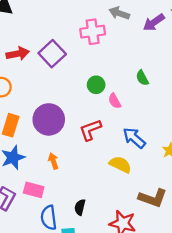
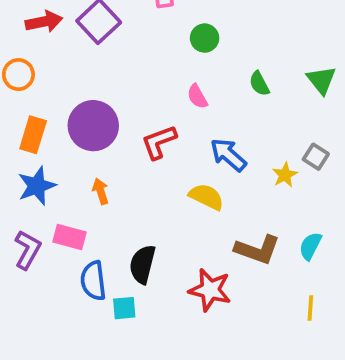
green semicircle: (142, 78) -> (259, 84), moved
green circle: (96, 85) -> (205, 38), moved
black semicircle: (80, 207) -> (143, 264), size x1.5

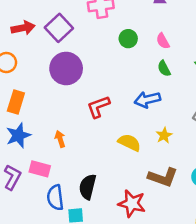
pink semicircle: (197, 96) -> (163, 41), moved
purple circle: (93, 126) -> (66, 68), moved
blue arrow: (228, 155) -> (147, 100), moved, turned -55
yellow star: (285, 175) -> (164, 135), moved

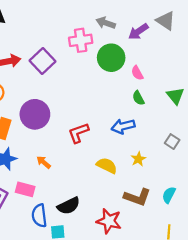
green circle: (128, 39) -> (111, 58), moved, size x1.6
purple circle: (66, 68) -> (35, 114), moved
orange arrow: (60, 139) -> (44, 162), turned -32
black semicircle: (88, 187) -> (69, 206), turned -130

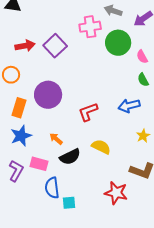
yellow semicircle: (107, 166) -> (101, 147), moved
black semicircle: (69, 206) -> (70, 157), moved

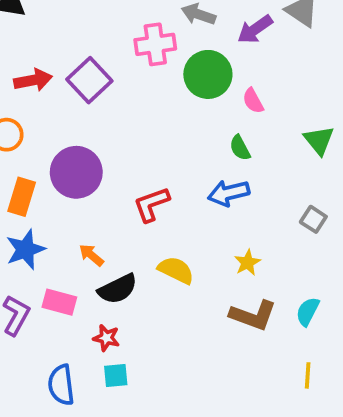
green semicircle: (143, 80) -> (240, 148), moved
yellow star: (143, 136) -> (247, 263), moved
blue semicircle: (52, 188) -> (61, 385), moved
red star: (116, 193) -> (106, 338), moved, size x0.6

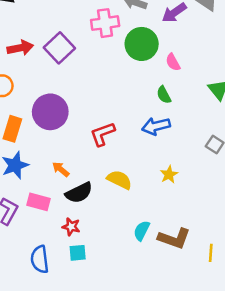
cyan semicircle: (308, 312) -> (142, 231), moved
brown L-shape: (253, 315) -> (174, 238), moved

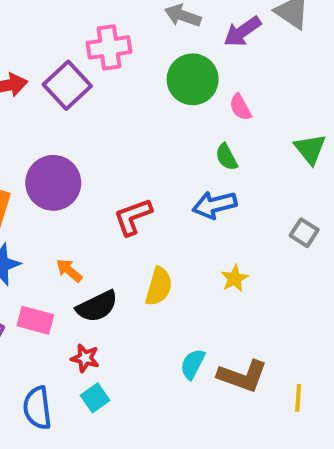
pink cross: (105, 23) -> (109, 47), moved
yellow semicircle: (119, 180) -> (159, 286), turned 80
cyan square: (78, 253) -> (95, 398), turned -30

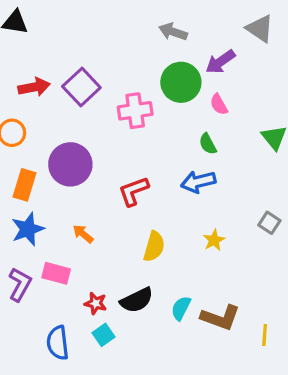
purple arrow: (242, 32) -> (220, 62), moved
pink cross: (109, 47) -> (135, 111), moved
gray square: (304, 233) -> (269, 223), moved
black semicircle: (97, 306) -> (137, 300), moved

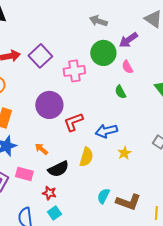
purple circle: (70, 164) -> (49, 105), moved
blue arrow: (198, 182) -> (106, 131), moved
black semicircle: (137, 300) -> (58, 169), moved

